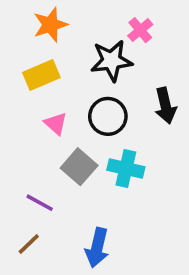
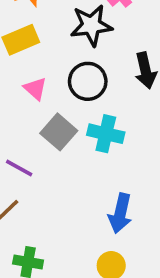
blue arrow: (97, 248) -> (120, 213), moved

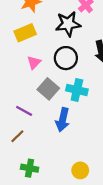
pink triangle: (35, 89) -> (34, 62), turned 32
blue arrow: (120, 213) -> (63, 120), moved

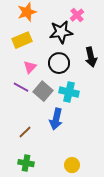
purple line: (24, 111) -> (21, 87), moved
brown line: (17, 136) -> (25, 132), moved

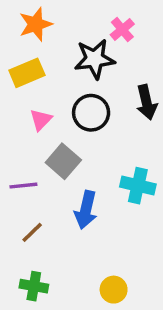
purple line: (21, 87) -> (23, 186), moved, turned -35
cyan cross: (69, 92) -> (138, 186), moved

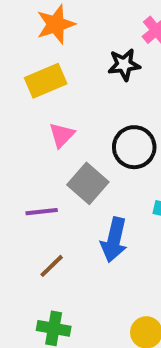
black star: (95, 59) -> (124, 65), size x0.7
black circle: (91, 113) -> (134, 147), moved

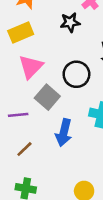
pink triangle: (62, 135) -> (31, 67), size x1.5

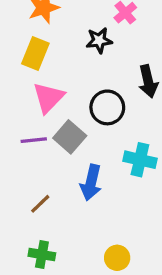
yellow rectangle: (21, 32) -> (35, 53), turned -45
purple line: (18, 115) -> (34, 140), moved

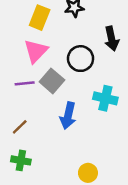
yellow rectangle: (35, 53) -> (40, 18), moved
brown line: (40, 204) -> (20, 127), moved
green cross: (42, 255) -> (21, 160), moved

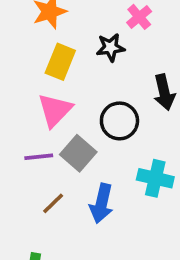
brown line: (20, 127) -> (53, 203), moved

